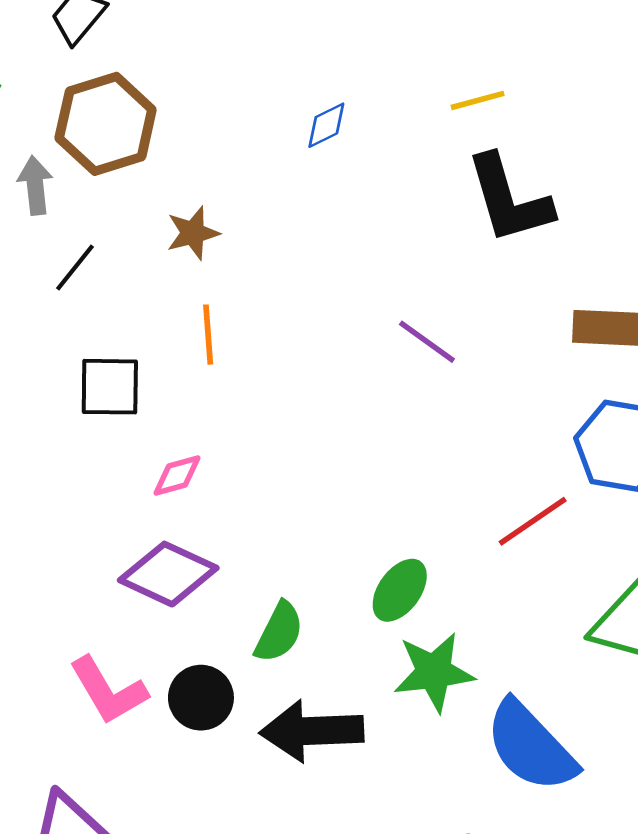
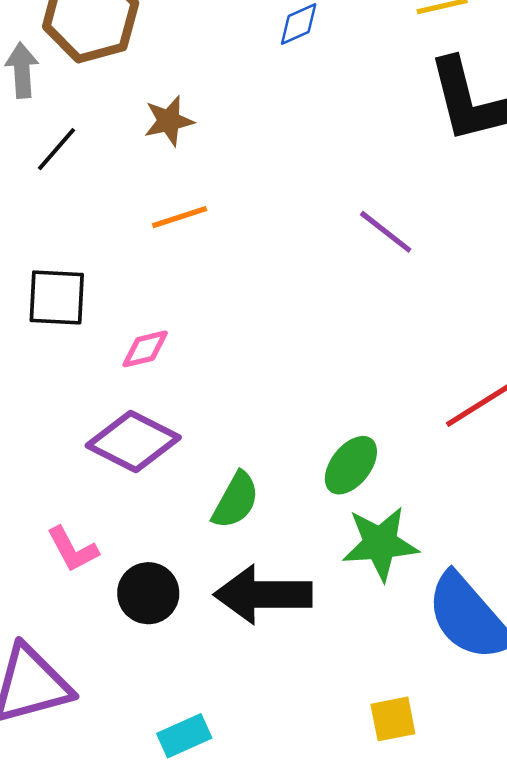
orange line: (208, 335) -> (179, 217), turned 74
black square: (110, 387) -> (57, 297), moved
pink L-shape: (108, 691) -> (73, 549), size x0.7
black circle: (201, 698) -> (148, 593), moved

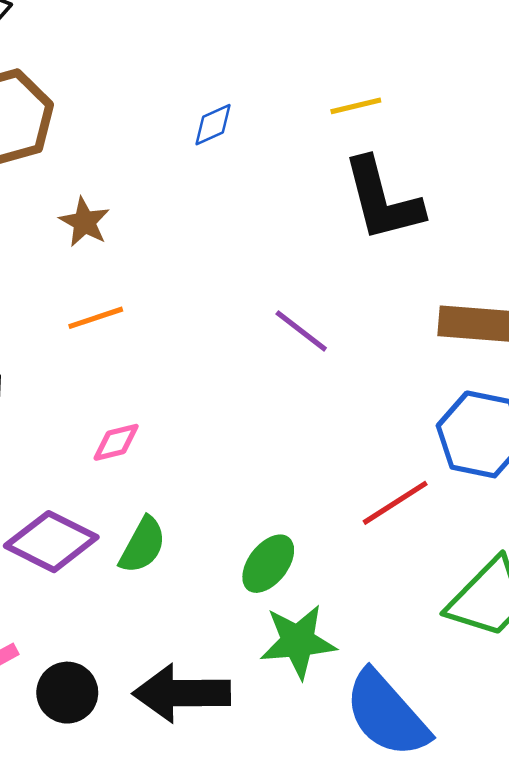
brown star: (169, 121) -> (84, 222), turned -30
pink diamond: (145, 349) -> (116, 442), moved
green semicircle: (236, 500) -> (143, 545), moved

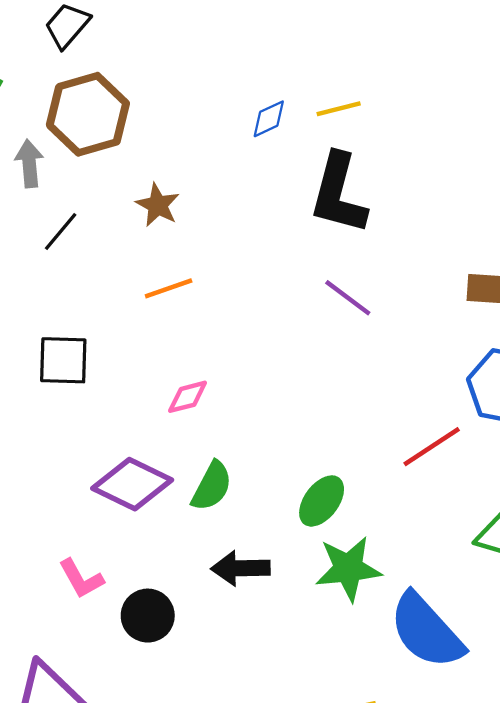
yellow line: (356, 106) -> (339, 109), moved
black L-shape: (382, 200) -> (338, 194), moved, turned 30
black arrow: (181, 693) -> (241, 568), moved, size x0.7

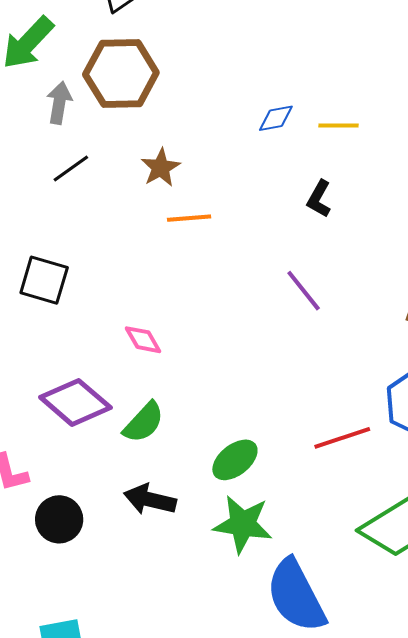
black L-shape: (338, 194) -> (319, 199), size x0.5
orange line: (169, 288) -> (189, 218), moved
pink diamond: (188, 397) -> (143, 340), turned 60

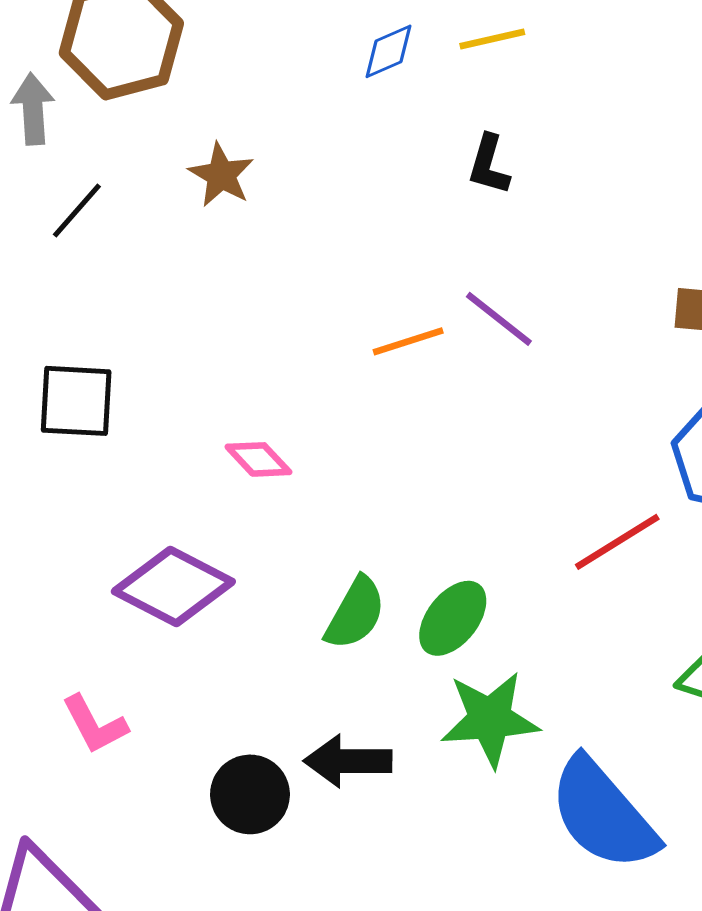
orange line: (189, 218) -> (408, 341), moved
green semicircle: (144, 422) -> (355, 613), moved
black arrow: (150, 500) -> (348, 761), moved
black circle: (59, 519) -> (250, 794), moved

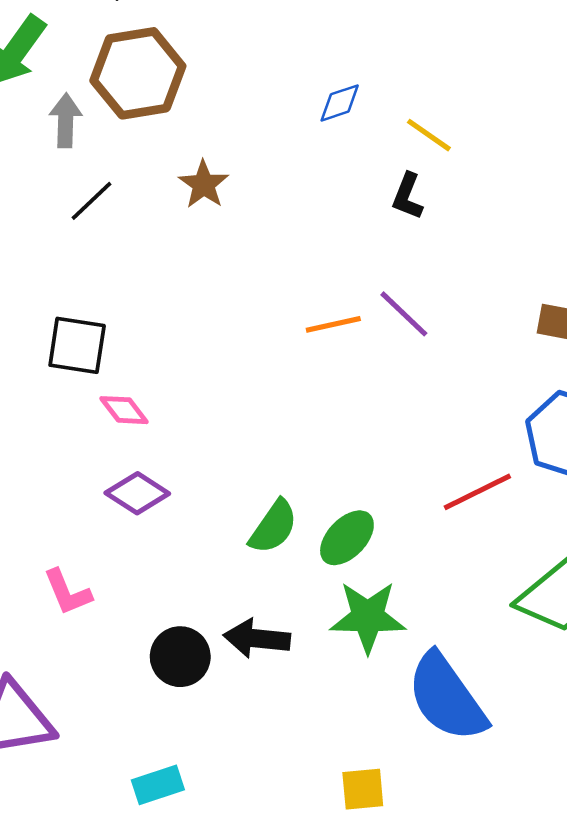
yellow line: (492, 39) -> (429, 135), moved, turned 42
pink diamond: (258, 459) -> (124, 410), moved
purple diamond: (173, 586) -> (137, 493), size x0.7

